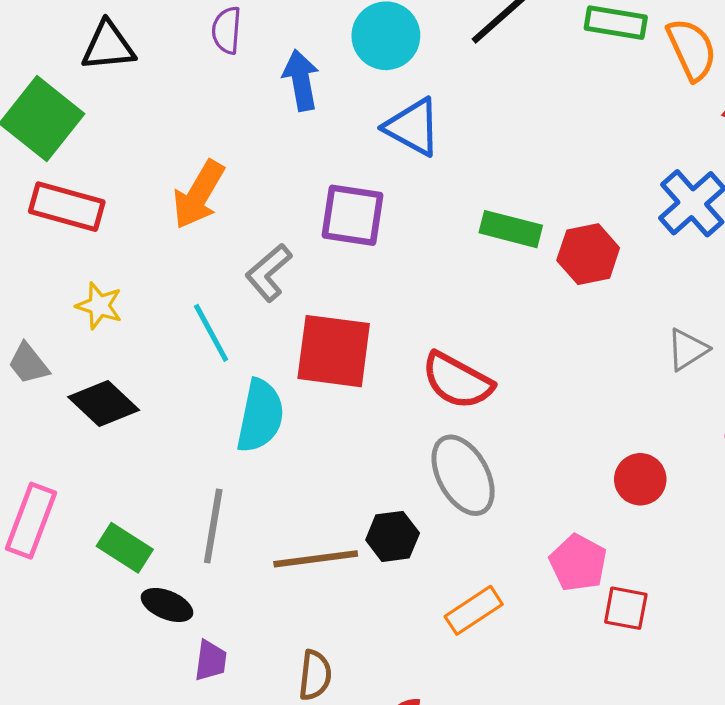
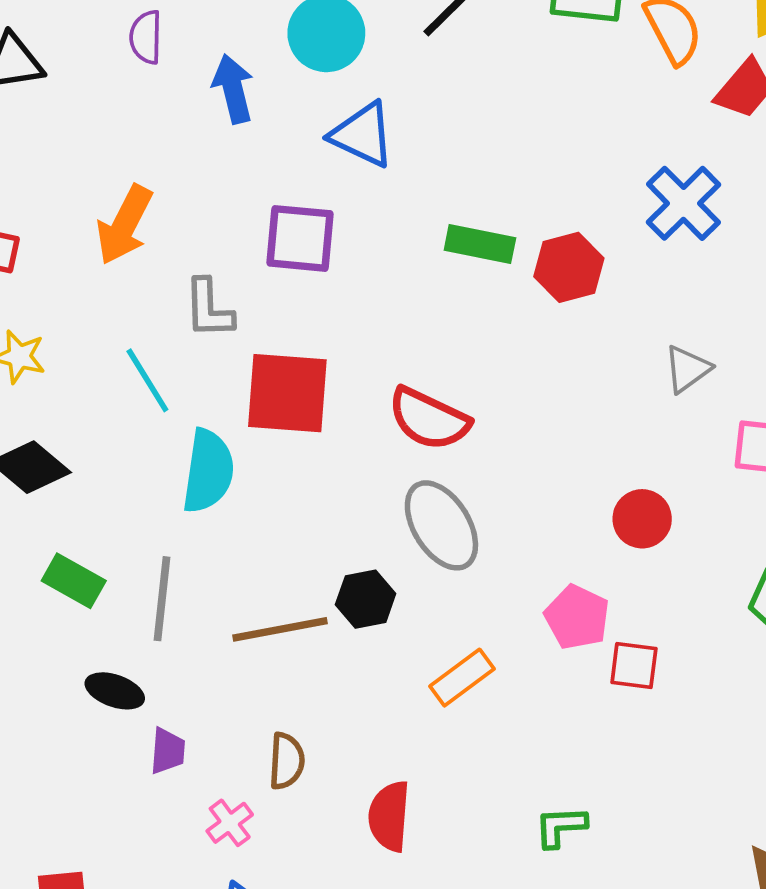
gray L-shape: (269, 273) -> (209, 309), turned -48
green rectangle: (125, 548) -> (74, 581), moved

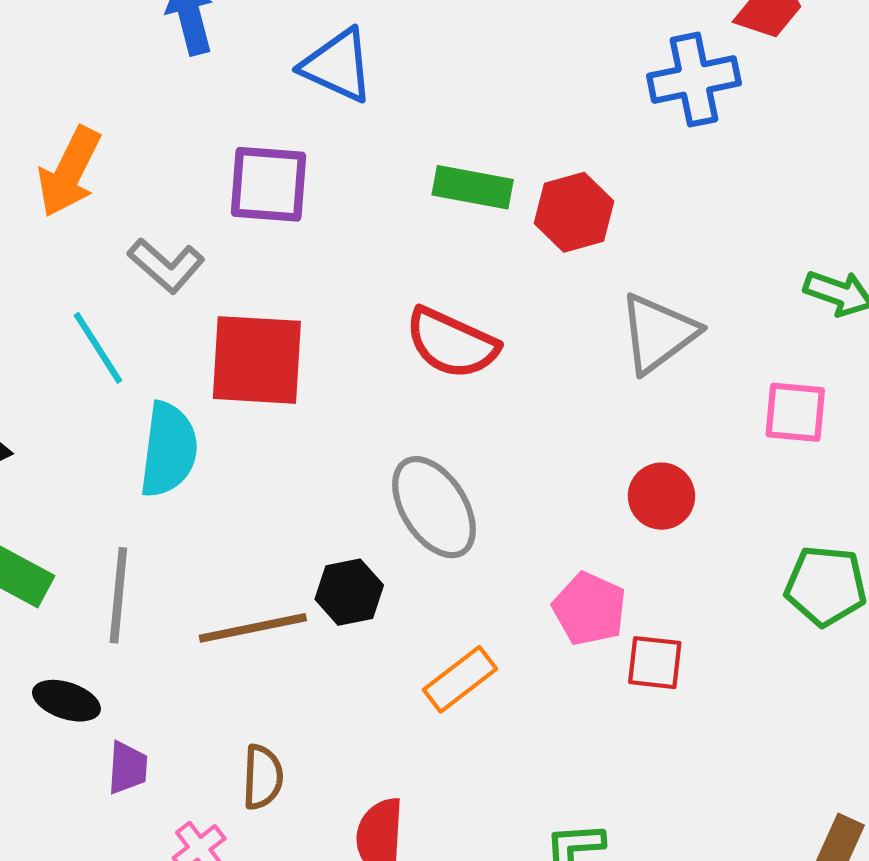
blue cross: (683, 203) -> (694, 80), moved, turned 34
gray L-shape: (209, 309) -> (166, 265), turned -46
gray triangle: (687, 369) -> (658, 333), moved, size x1.5
red semicircle: (429, 419) -> (452, 343), moved

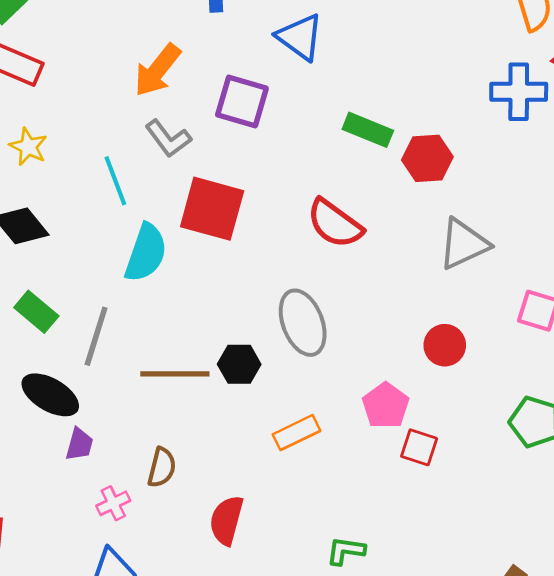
orange arrow: (69, 172) -> (157, 70), moved
black ellipse: (66, 701) -> (50, 395), size x1.4

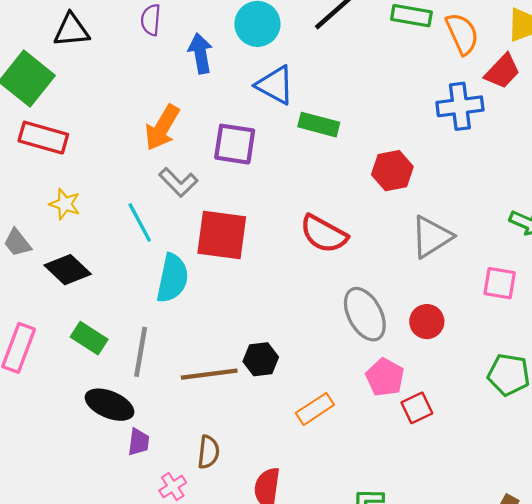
green rectangle: (368, 130) -> (319, 125), moved
gray ellipse: (303, 323) -> (365, 314), moved
red square: (419, 447) -> (417, 408), turned -36

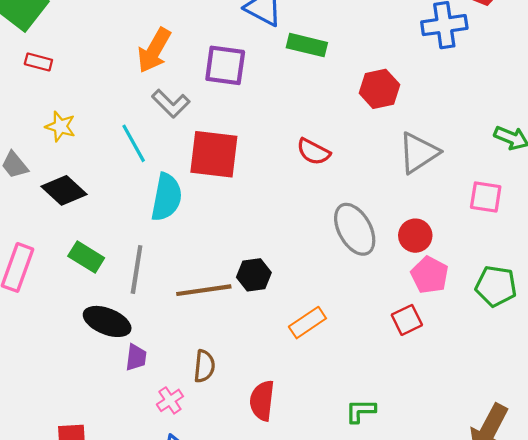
red rectangle: (43, 138) -> (38, 62), size x0.6
red semicircle: (324, 234) -> (313, 152), size x0.7
pink pentagon: (385, 377) -> (430, 275), moved

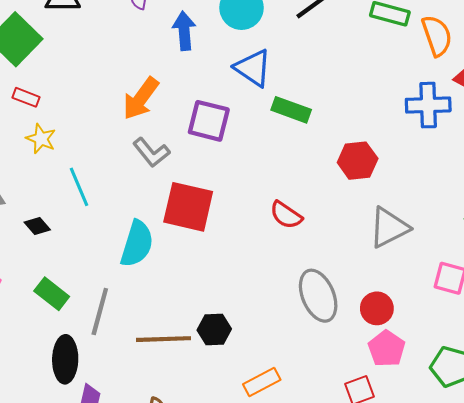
yellow star: (60, 126) -> (41, 139), moved
cyan line: (134, 143) -> (79, 187), moved
black diamond: (64, 190) -> (37, 226), size x0.6
black ellipse: (107, 321) -> (65, 359), turned 63

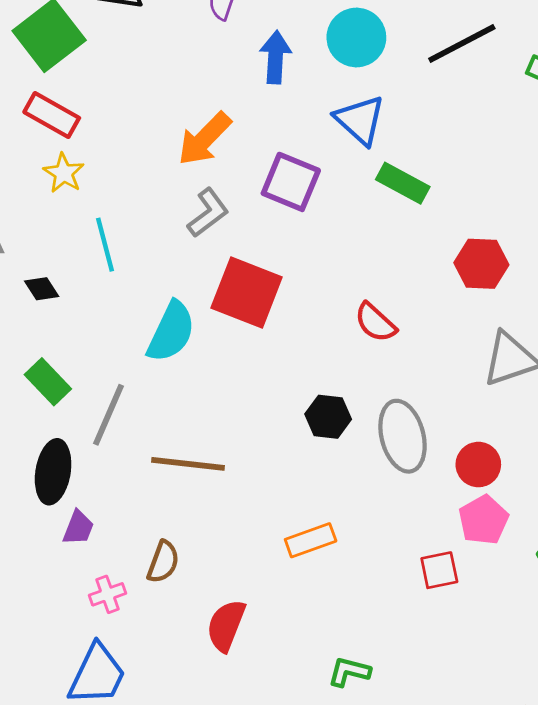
red rectangle: (26, 97) -> (52, 115), size x1.5
gray L-shape: (151, 152) -> (208, 213), turned -96
black hexagon: (214, 329) -> (328, 417), moved

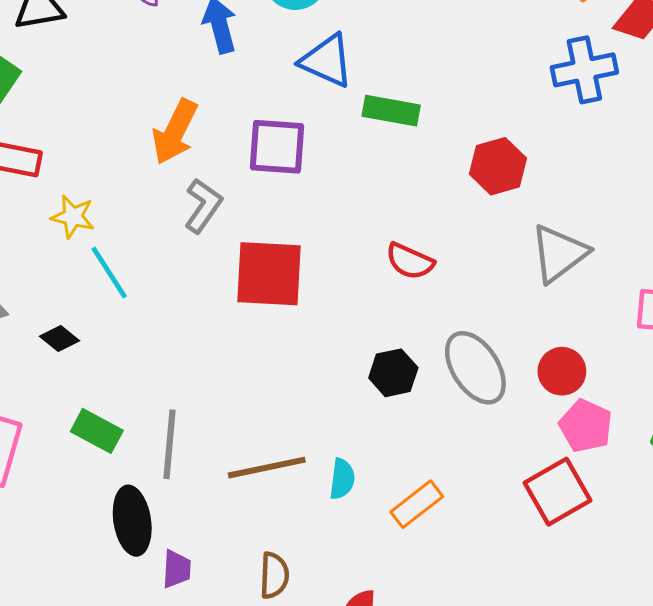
yellow star: (64, 173) -> (73, 217), moved
cyan semicircle: (171, 332) -> (342, 479), moved, size x0.6
red square: (439, 570) -> (558, 492), size x1.5

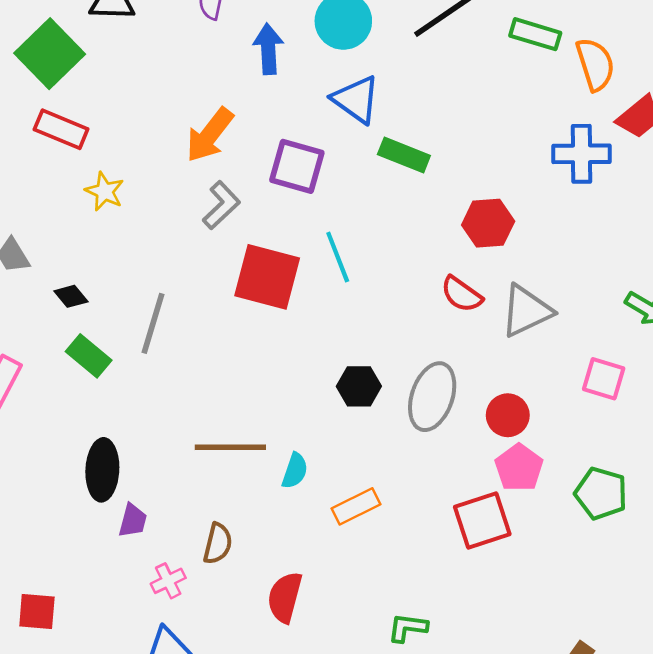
red semicircle: (410, 261) -> (462, 294), moved
cyan line: (109, 272) -> (338, 257), moved
gray ellipse: (475, 368) -> (432, 397), turned 40
green rectangle: (97, 431) -> (89, 356), moved
gray line: (169, 444) -> (153, 323), moved

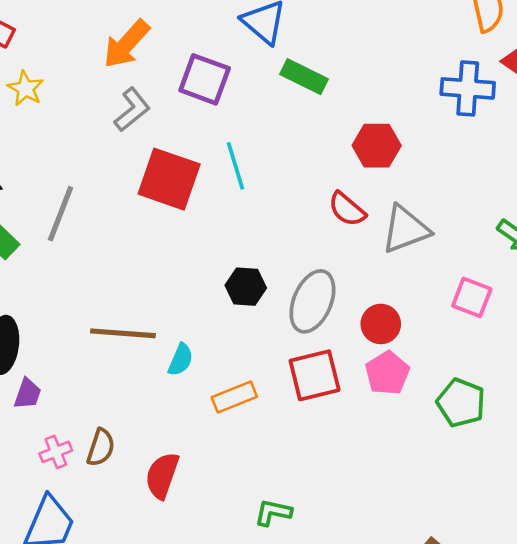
red square: (482, 521) -> (315, 375), moved
brown semicircle: (218, 544) -> (101, 447), moved

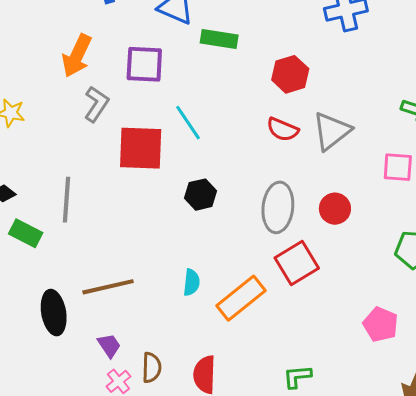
black hexagon: (246, 287) -> (201, 195), moved
brown line: (123, 333) -> (108, 287), moved
pink pentagon: (387, 373) -> (381, 324), moved
purple trapezoid: (28, 394) -> (109, 345), moved, turned -36
orange rectangle: (234, 397) -> (241, 298), size x1.4

